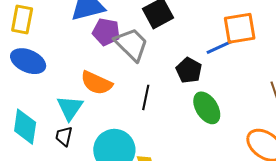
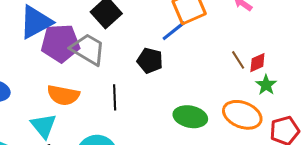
purple pentagon: (106, 32) -> (60, 43), size x1.4
green ellipse: (207, 108) -> (190, 117), moved, turned -32

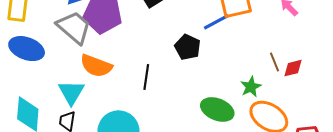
gray trapezoid: (88, 49) -> (74, 27), moved
green star: (266, 85) -> (251, 87), moved

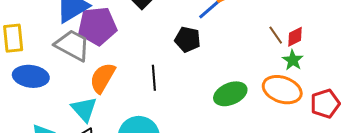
orange semicircle: (96, 66) -> (103, 78), turned 112
green star: (251, 87) -> (293, 60), moved
green ellipse: (217, 109) -> (230, 94), turned -32

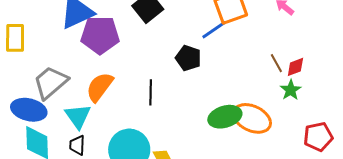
gray trapezoid: (72, 45) -> (51, 82), moved, turned -75
blue ellipse: (31, 76) -> (29, 110), moved
orange ellipse: (282, 90) -> (252, 118), moved

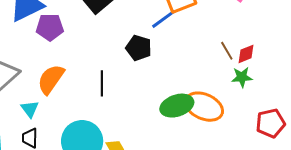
purple pentagon: (100, 35) -> (50, 27), size x0.7
green star: (291, 90) -> (242, 77), turned 30
cyan triangle: (78, 116) -> (30, 109), size x0.7

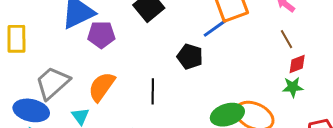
brown line: (227, 51) -> (287, 39), moved

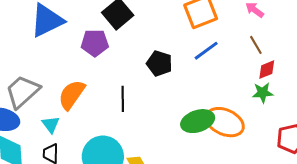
blue line: (215, 28) -> (206, 51), moved
purple pentagon: (101, 35) -> (95, 43), moved

